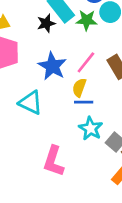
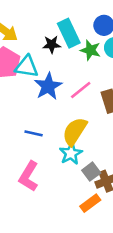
yellow semicircle: (79, 88) -> (75, 131), moved, size x1.6
blue line: (84, 102) -> (34, 133), moved
cyan triangle: (31, 103) -> (27, 67), moved, turned -30

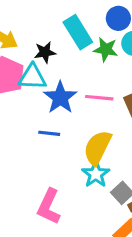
black star: (52, 44) -> (45, 52), moved
pink line: (81, 90) -> (99, 98), turned 50
blue line: (34, 133) -> (49, 133), moved

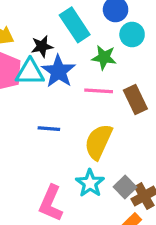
green star: (106, 49) -> (104, 57), moved
blue star: (60, 98) -> (58, 71), moved
cyan star: (96, 174) -> (90, 183), moved

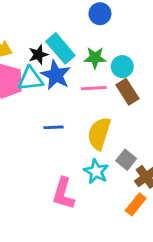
cyan rectangle: (75, 25) -> (60, 48), moved
cyan circle: (132, 34) -> (122, 67), moved
gray square: (125, 187) -> (126, 160), moved

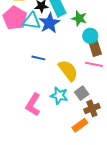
cyan circle: (122, 67) -> (90, 36), moved
pink line: (94, 88) -> (94, 64), moved
yellow semicircle: (99, 133) -> (68, 70), turned 110
cyan star: (96, 171) -> (59, 96), turned -30

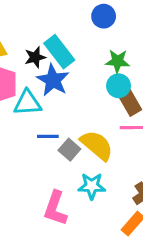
green star: (79, 18) -> (118, 61), moved
cyan triangle: (32, 21) -> (27, 103), moved
gray square: (82, 93) -> (69, 150), moved

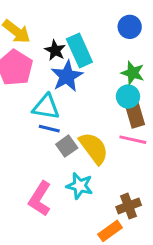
black star: (35, 57) -> (55, 50), turned 30
cyan triangle: (27, 103) -> (46, 107), moved

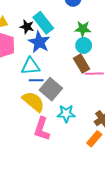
brown rectangle: (135, 114) -> (81, 64), moved
gray square: (67, 146) -> (51, 89), size x1.5
yellow semicircle: (94, 148) -> (33, 102), moved

